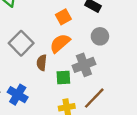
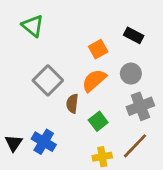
gray circle: (100, 36) -> (131, 74), moved
gray cross: (84, 65) -> (140, 106), moved
green square: (63, 77) -> (98, 121), turned -35

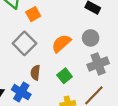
orange square: (98, 49) -> (33, 14), moved
brown semicircle: (72, 104) -> (35, 73), moved

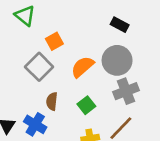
orange square: (33, 14) -> (54, 41), moved
gray circle: (91, 38) -> (117, 60), size x1.5

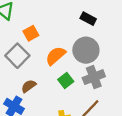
brown semicircle: (52, 101) -> (29, 86), turned 48
green square: (86, 105) -> (66, 80), moved

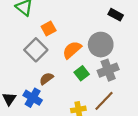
black rectangle: (88, 19) -> (116, 15), moved

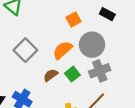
orange square: (49, 29) -> (73, 20), moved
brown semicircle: (46, 79) -> (51, 75), moved

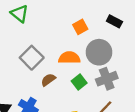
orange semicircle: (63, 50) -> (69, 58), turned 40
brown semicircle: (51, 75) -> (48, 80), moved

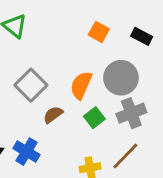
orange square: (80, 27) -> (99, 32), moved, turned -32
orange semicircle: (69, 58) -> (81, 85), turned -65

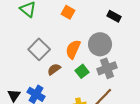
orange square: (99, 32) -> (68, 12), moved

